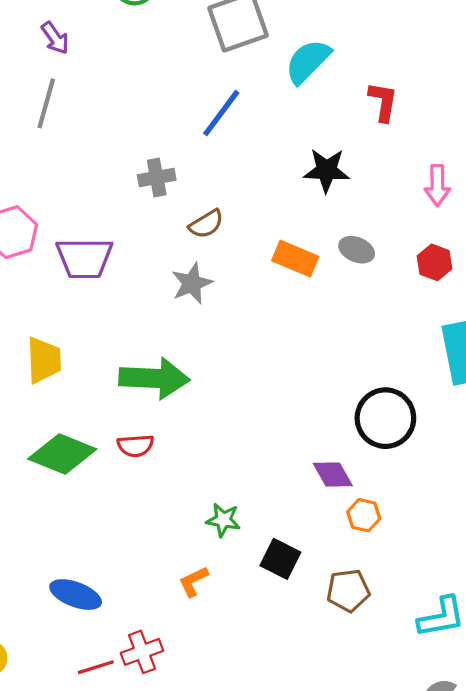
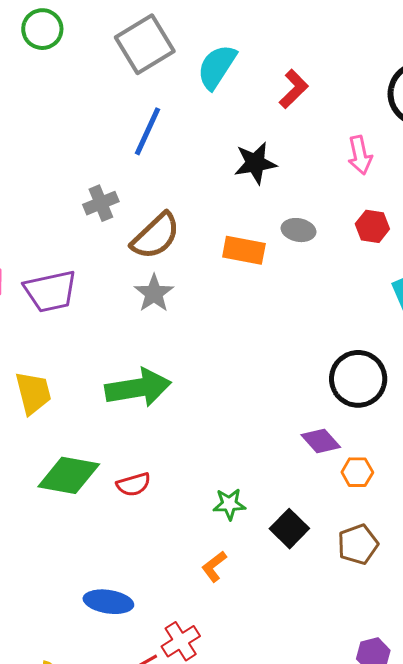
red L-shape: (383, 102) -> (294, 89), turned 48
brown semicircle: (206, 224) -> (156, 236), size x1.6
red semicircle: (135, 446) -> (134, 484), moved
black square: (280, 559) -> (289, 529), turned 30

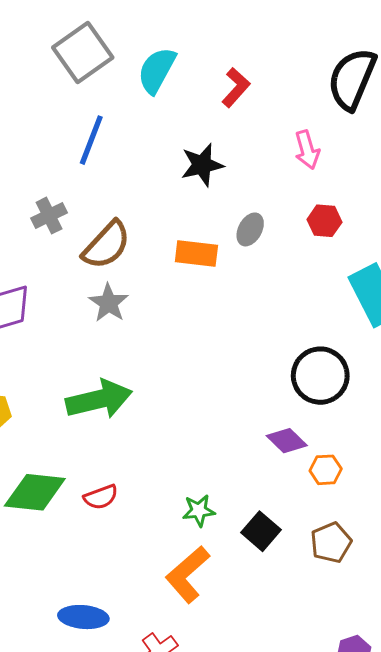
gray ellipse: (299, 230) -> (250, 229), turned -68
orange L-shape: (214, 566) -> (188, 574), size x1.8

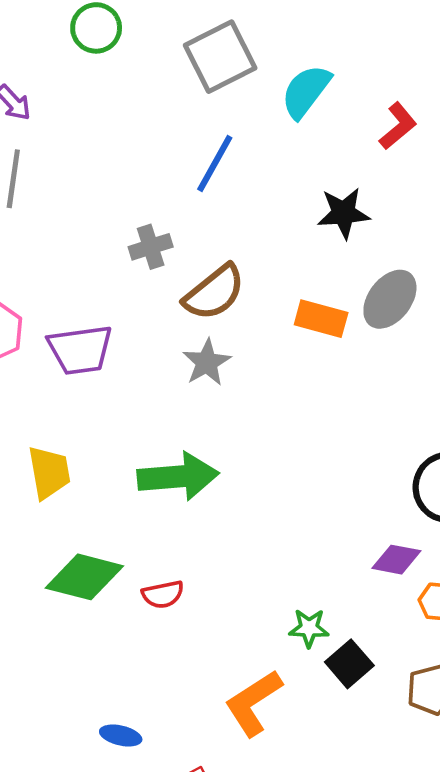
gray ellipse: (250, 229) -> (390, 299), size x1.5
purple diamond: (287, 441) -> (396, 560), turned -42
green star: (199, 511) -> (309, 628), moved
blue ellipse: (83, 617) -> (121, 735), size x0.7

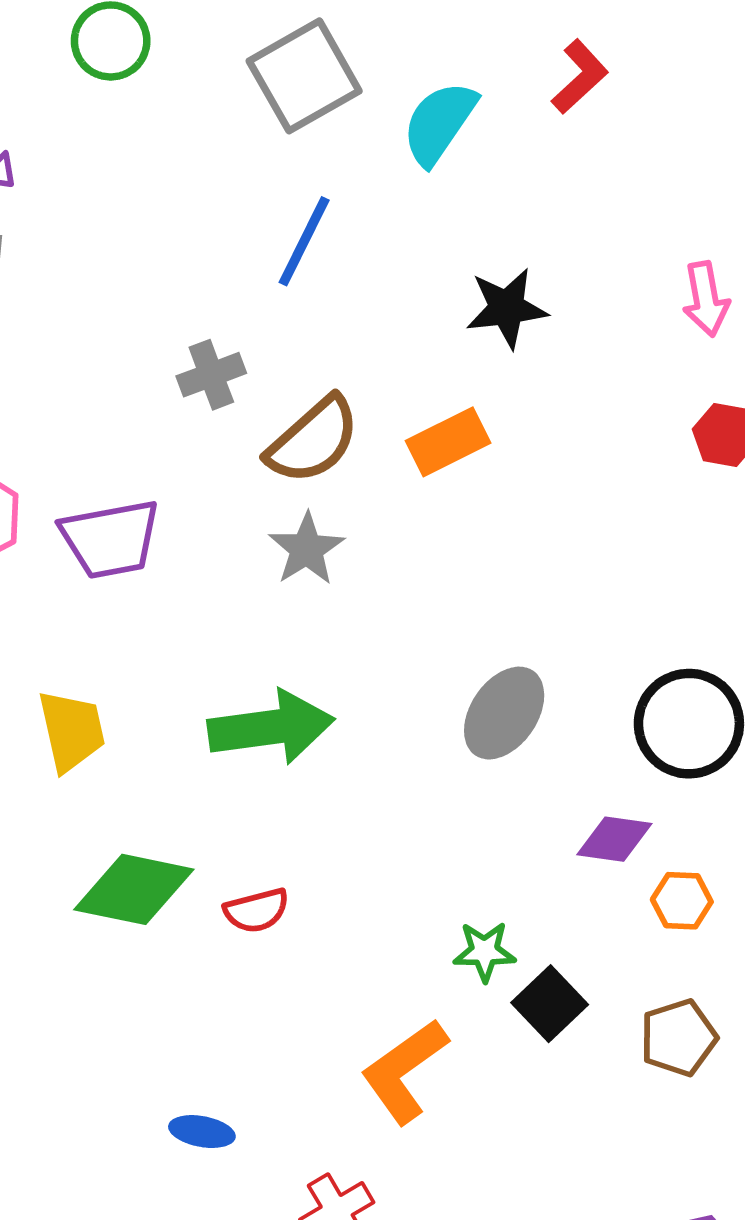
red L-shape: (398, 126) -> (580, 77), moved
gray ellipse: (390, 299) -> (504, 713), moved
orange rectangle: (321, 319) -> (448, 442), moved, turned -39

